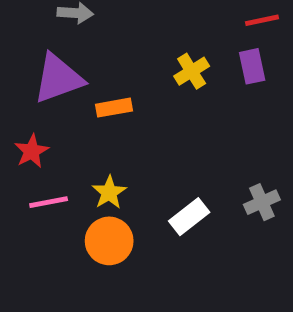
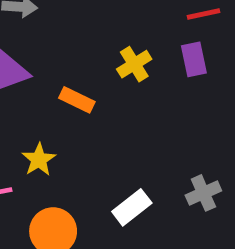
orange rectangle: (114, 108) -> (77, 100), moved, turned 36
yellow star: (109, 192) -> (39, 160), moved

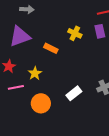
yellow cross: (134, 64) -> (75, 33), turned -32

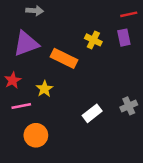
orange rectangle: (51, 48) -> (64, 58), size x1.5
orange circle: (41, 103) -> (36, 135), moved

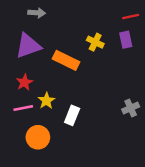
red star: (13, 80) -> (24, 82), moved
yellow star: (44, 89) -> (46, 101), moved
white rectangle: (92, 113) -> (72, 115), moved, turned -30

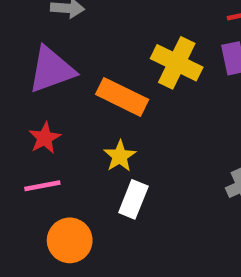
yellow cross: (95, 42) -> (177, 63), size x1.5
yellow star: (46, 101) -> (120, 156), moved

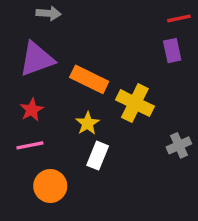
yellow cross: (177, 63) -> (135, 103), moved

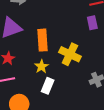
orange rectangle: (89, 79) -> (43, 40), turned 60

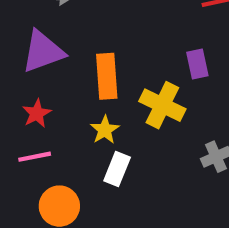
purple rectangle: (92, 23) -> (197, 64), moved

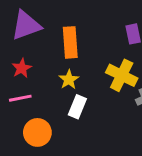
yellow cross: (162, 105) -> (122, 75), moved

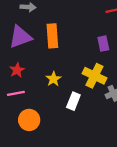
orange rectangle: (70, 42) -> (52, 36), moved
white rectangle: (77, 107) -> (73, 101), moved

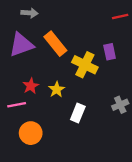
orange rectangle: (52, 36) -> (55, 44), turned -35
red star: (17, 70) -> (31, 86), moved
yellow cross: (94, 76) -> (85, 65), moved

